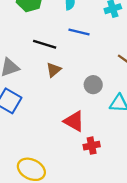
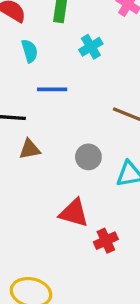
brown triangle: (54, 70) -> (30, 149), turned 42

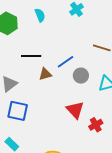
blue line: (52, 89) -> (66, 62), moved, turned -30
red triangle: (74, 213) -> (75, 110), turned 36

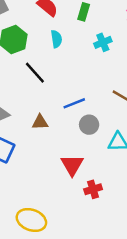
black line: (31, 56) -> (35, 73), moved, turned 36
brown triangle: (45, 74) -> (40, 122), moved

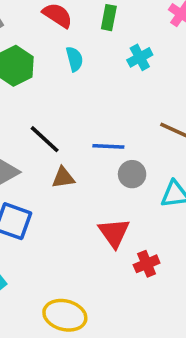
black line: (35, 73) -> (45, 139), moved
blue line: (74, 103) -> (108, 146), turned 30

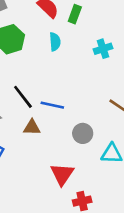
green rectangle: (109, 18) -> (75, 14), moved
blue line: (108, 146) -> (52, 105), moved

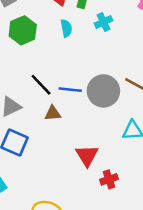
cyan cross: (103, 49) -> (104, 22), moved
gray circle: (83, 133) -> (103, 91), moved, size x1.6

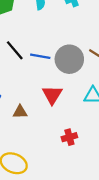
brown triangle: (53, 113) -> (20, 112), moved
red triangle: (87, 156) -> (52, 95), moved

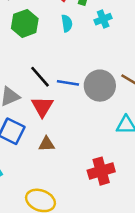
red triangle: (52, 95) -> (42, 107), moved
red cross: (69, 137) -> (101, 171), size x1.5

